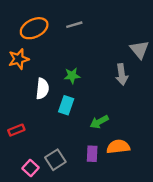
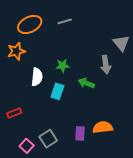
green arrow: (99, 122) -> (86, 83), moved, turned 49

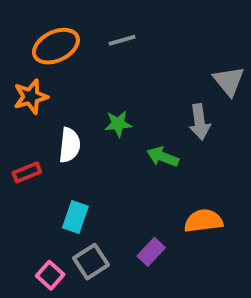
cyan rectangle: (57, 91) -> (75, 217), moved
red rectangle: (14, 113) -> (27, 172), moved
orange semicircle: (103, 127) -> (204, 221), moved
purple rectangle: (80, 134) -> (151, 252), turned 40

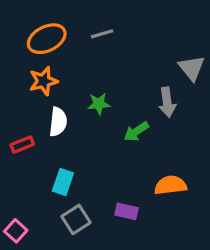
orange star: (31, 97) -> (43, 81), moved
green arrow: (163, 157) -> (136, 132), turned -55
purple rectangle: (151, 252) -> (126, 211), turned 60
pink square: (50, 275) -> (16, 231), moved

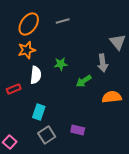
orange ellipse: (47, 39) -> (29, 24), turned -30
orange semicircle: (170, 185) -> (112, 97), moved

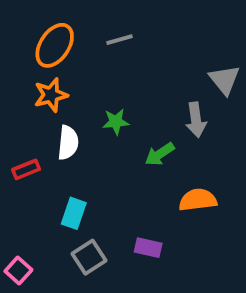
orange semicircle: (112, 97) -> (198, 200), moved

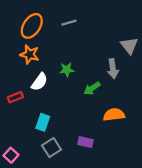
orange star: (51, 95) -> (30, 54), turned 30
white semicircle: (68, 143) -> (39, 82), turned 30

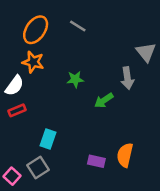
gray line: (69, 23) -> (78, 26), turned 48
white semicircle: (39, 82) -> (14, 86), moved
orange semicircle: (114, 115) -> (125, 155), moved, turned -70
gray square: (51, 148) -> (38, 167), moved

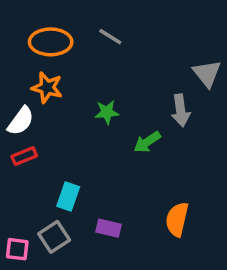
orange ellipse: (36, 30) -> (51, 42), turned 56
purple rectangle: (96, 161) -> (109, 228), moved
pink square: (12, 176) -> (17, 249), turned -35

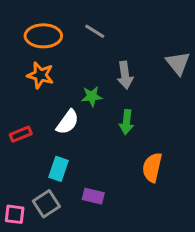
gray arrow: (181, 110) -> (125, 75), moved
white semicircle: (21, 121) -> (68, 122), moved
green arrow: (147, 142) -> (127, 122), turned -50
orange semicircle: (177, 219) -> (152, 167), moved

